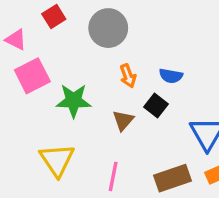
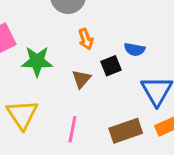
blue semicircle: (171, 76) -> (135, 49), moved
black square: (156, 106) -> (111, 66), turned 30

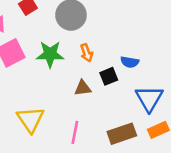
green star: (37, 61) -> (50, 54), moved
brown triangle: (81, 79) -> (83, 88), turned 42

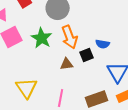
orange arrow: (87, 53) -> (70, 37), size x1.6
green star: (50, 54) -> (42, 38), turned 30

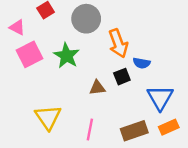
orange arrow: (70, 37) -> (118, 43), moved

